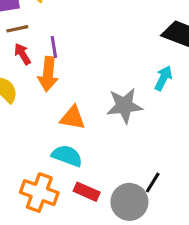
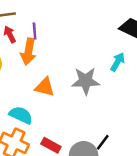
cyan semicircle: (67, 156) -> (21, 115), moved

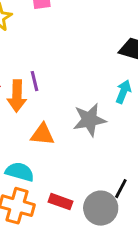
purple line: (35, 31) -> (35, 81), moved

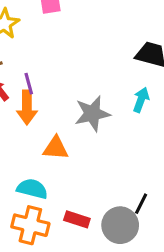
purple line: (35, 81) -> (29, 84), moved
gray star: (89, 120) -> (92, 114), moved

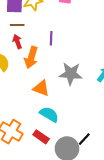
purple line: (29, 84) -> (51, 38), moved
cyan semicircle: (32, 189) -> (49, 114), moved

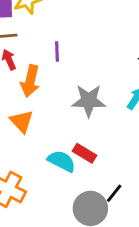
orange triangle: (41, 88) -> (22, 121), moved, turned 30
red rectangle: (41, 137) -> (84, 153), moved

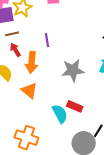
cyan semicircle: (62, 161) -> (60, 114), turned 42

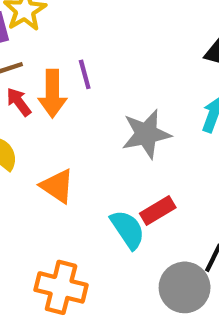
orange arrow: (32, 62) -> (52, 94), moved
red rectangle: (75, 106) -> (158, 211), turned -49

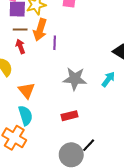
orange arrow: (52, 94) -> (40, 30), moved
cyan semicircle: (128, 229) -> (25, 115), moved

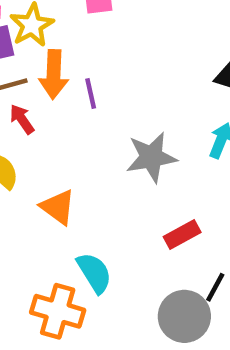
cyan semicircle: (25, 115) -> (94, 273), moved
red rectangle: (69, 116) -> (182, 235), moved

